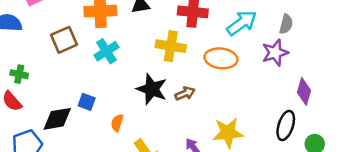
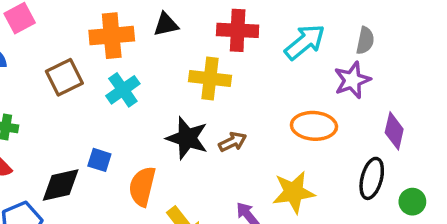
orange ellipse: (221, 58) -> (314, 126), moved
orange semicircle: (117, 123) -> (142, 186), size x1.6

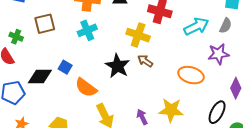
gray semicircle: (365, 41) -> (226, 26), moved
brown square: (64, 77) -> (45, 24), moved
brown arrow: (233, 142) -> (145, 61), moved, turned -133
orange semicircle: (142, 186) -> (86, 88), turned -80

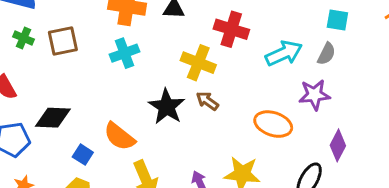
green cross: (16, 37) -> (23, 38), moved
blue square: (65, 67) -> (83, 155), moved

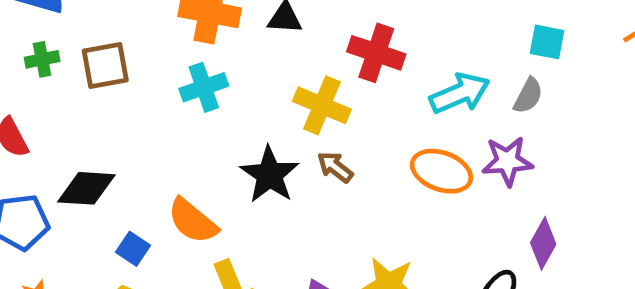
green cross: (23, 38) -> (42, 59), turned -36
orange ellipse: (273, 124) -> (441, 171), moved

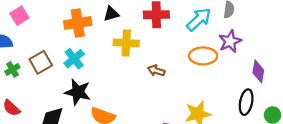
cyan cross: (204, 87) -> (74, 59), moved
yellow cross: (322, 105) -> (126, 43), moved
black star: (270, 175) -> (78, 92), moved

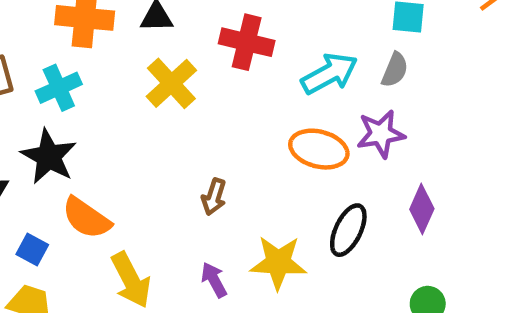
yellow cross: (126, 43) -> (171, 83), turned 30
brown arrow: (156, 71) -> (214, 197), moved, turned -105
black ellipse: (246, 102) -> (348, 230), moved

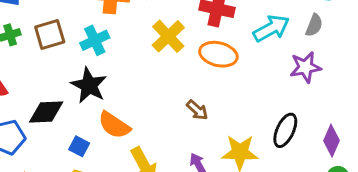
orange ellipse: (319, 149) -> (218, 54), moved
brown arrow: (214, 197) -> (197, 110), turned -65
purple diamond: (422, 209) -> (332, 141), moved

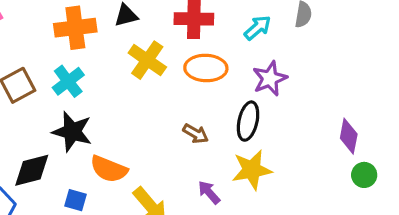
cyan arrow: (271, 28) -> (258, 28), size x0.7
purple star: (306, 67) -> (270, 79), moved
black ellipse: (285, 130) -> (248, 121), moved

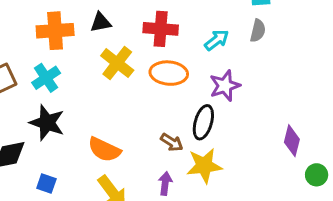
brown arrow: (196, 134) -> (172, 142), moved
orange semicircle: (109, 169) -> (104, 150), moved
green circle: (364, 175) -> (317, 175), moved
purple arrow: (209, 192) -> (165, 183), turned 45

